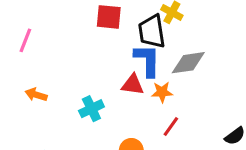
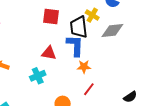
gray diamond: (188, 63) -> (112, 31), moved
red triangle: (133, 85) -> (49, 53), moved

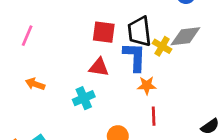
yellow cross: (92, 15) -> (162, 46), moved
red square: (51, 16) -> (104, 32), moved
red line: (89, 89) -> (154, 116), turned -40

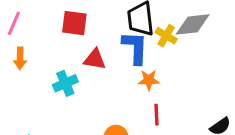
red square: (104, 32) -> (74, 23), moved
orange arrow: (35, 84) -> (20, 58), moved, turned -108
cyan cross: (84, 98) -> (65, 83), moved

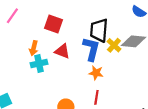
orange arrow: (20, 58) -> (34, 48), moved

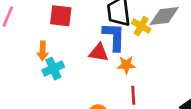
red triangle: (62, 51) -> (99, 53), moved

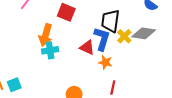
orange arrow: (43, 51) -> (46, 35), size x1.5
red line: (133, 95) -> (113, 87), moved

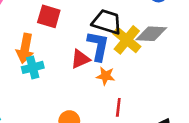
black trapezoid: (110, 21) -> (107, 22), turned 105
yellow cross: (124, 36) -> (127, 40), size x1.5
red triangle: (87, 48) -> (80, 59), turned -42

